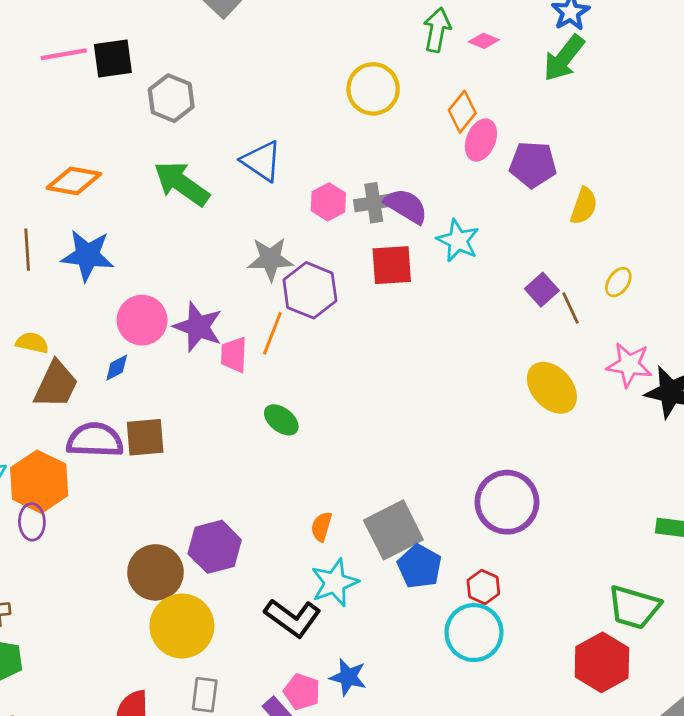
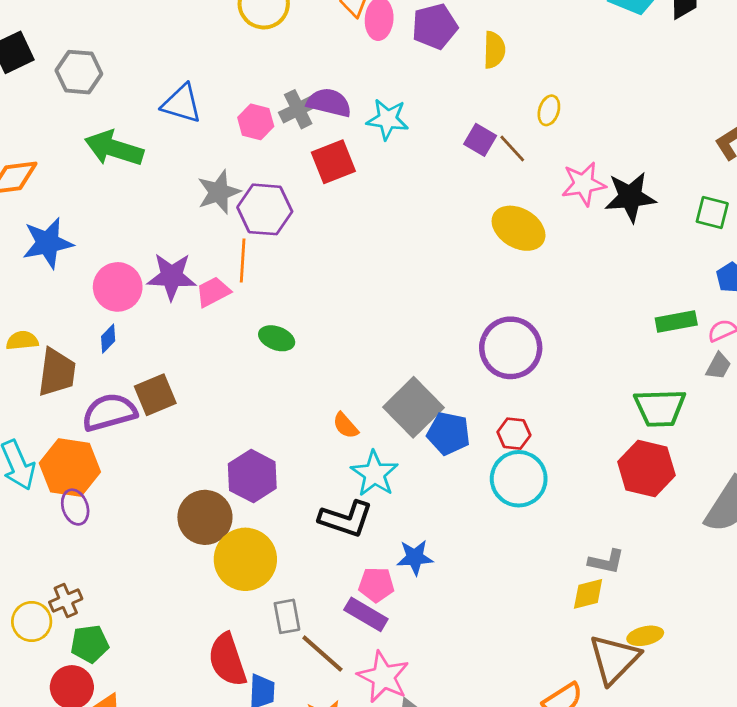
pink trapezoid: (234, 355) -> (213, 292), turned 78
orange semicircle: (321, 527) -> (346, 426), turned -40

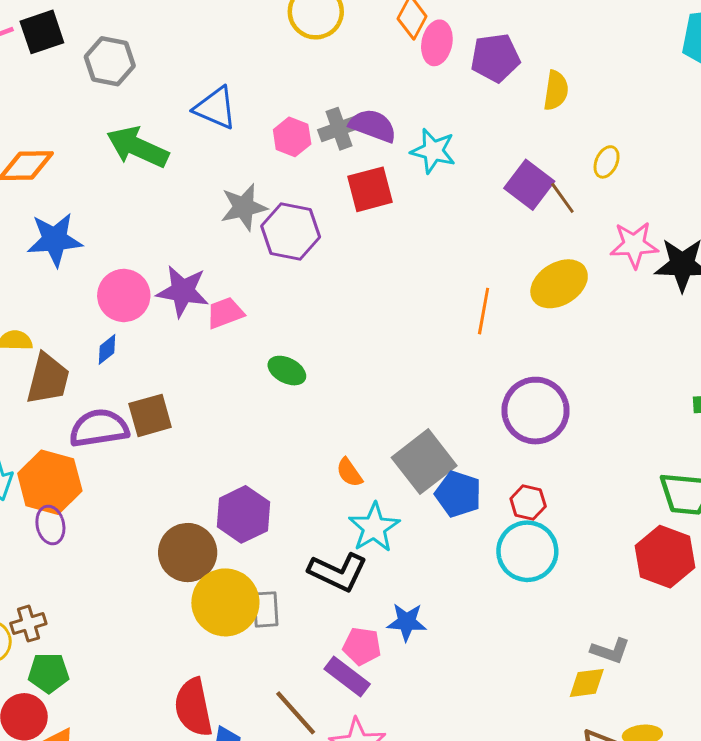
purple square: (480, 140) -> (529, 185), size x1.4
yellow ellipse: (519, 228) -> (559, 284), turned -69
orange line: (243, 260) -> (484, 311), moved
gray rectangle: (287, 616) -> (266, 609), moved

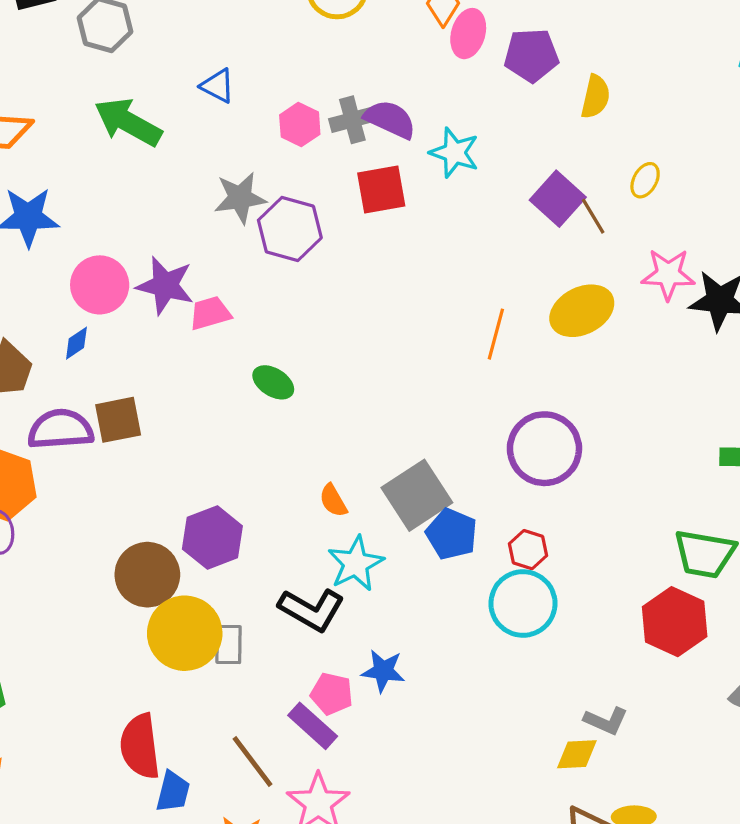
blue triangle: (215, 108) -> (218, 86), size x0.7

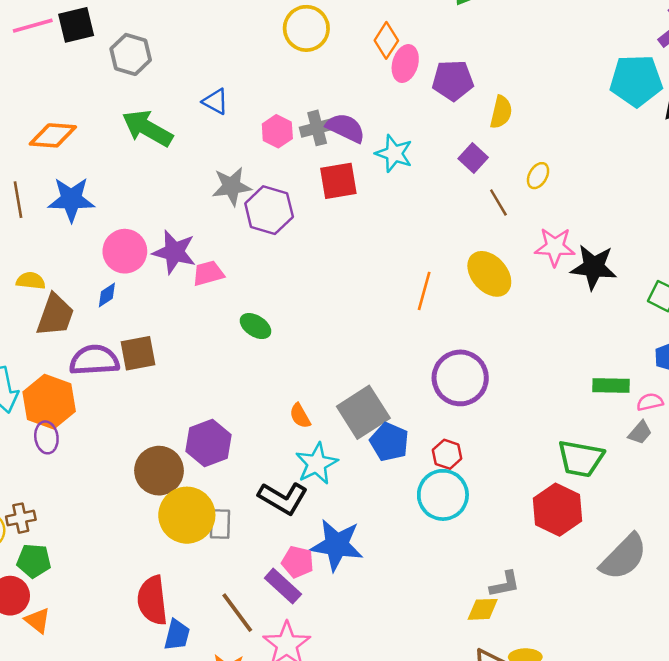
purple square: (558, 199) -> (473, 158), moved, size x0.7
yellow ellipse: (582, 311) -> (489, 274), turned 75
blue star: (383, 671) -> (337, 545), size x1.6
gray L-shape: (606, 721) -> (505, 584), turned -36

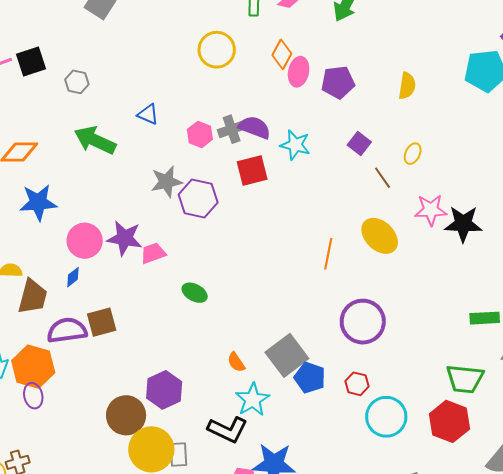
gray hexagon: (131, 54) -> (77, 82), size x0.7
yellow semicircle: (501, 112) -> (407, 86), moved
cyan circle: (443, 495) -> (386, 417), moved

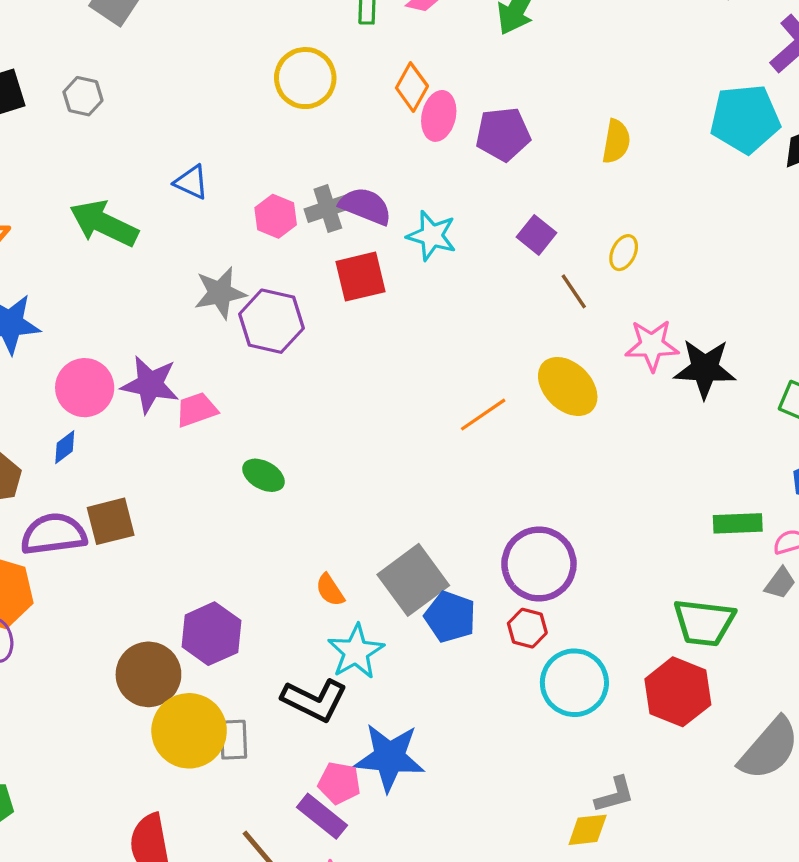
gray hexagon: (77, 82) -> (83, 96), moved
orange line: (328, 254) -> (483, 415), turned 44
purple circle: (363, 322) -> (539, 564), moved

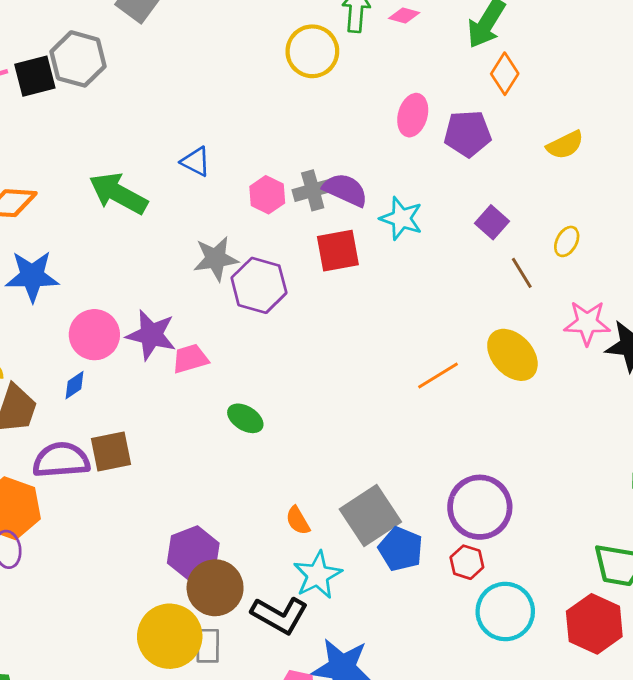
yellow circle: (305, 78) -> (312, 51), moved
orange diamond: (412, 87) -> (505, 74), moved
gray hexagon: (83, 96) -> (78, 59), moved, size x1.6
yellow semicircle: (616, 141) -> (565, 145), turned 51
brown circle: (148, 674) -> (215, 588), moved

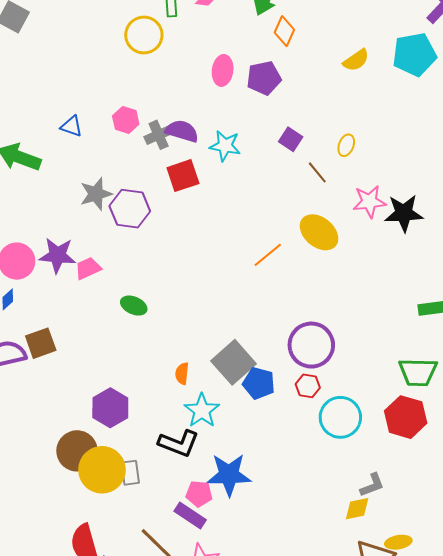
yellow semicircle: (565, 145) -> (356, 60), moved
pink hexagon: (267, 195) -> (126, 120), moved
orange semicircle: (298, 521) -> (182, 373), turned 45
brown circle: (215, 588) -> (77, 451), moved

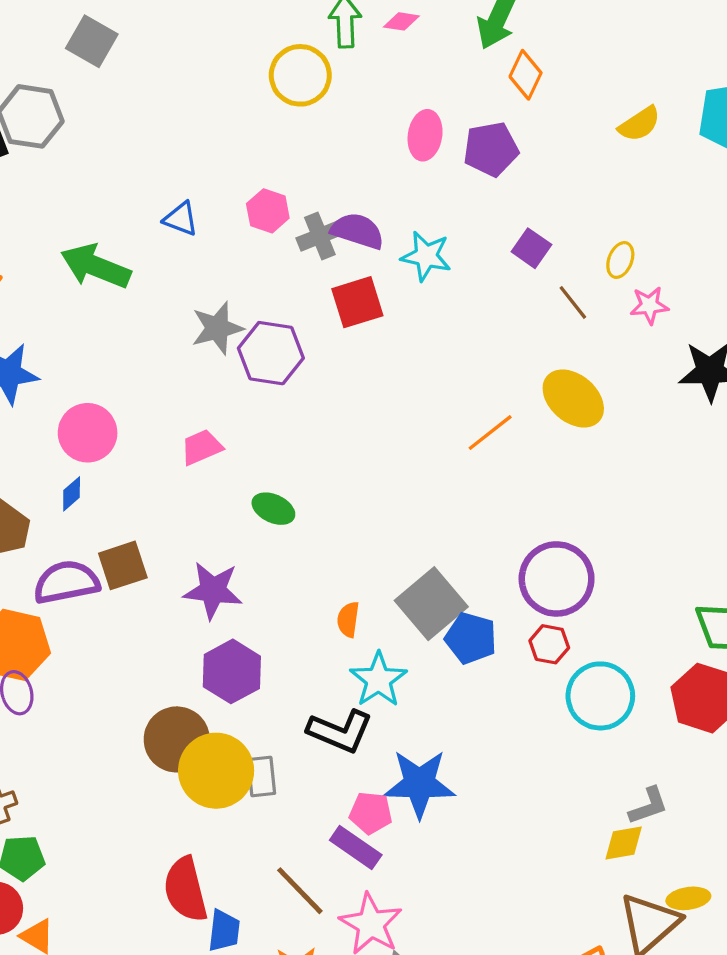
pink star: (369, 202) -> (649, 305), moved, size x0.7
purple star: (57, 255) -> (213, 590), moved

